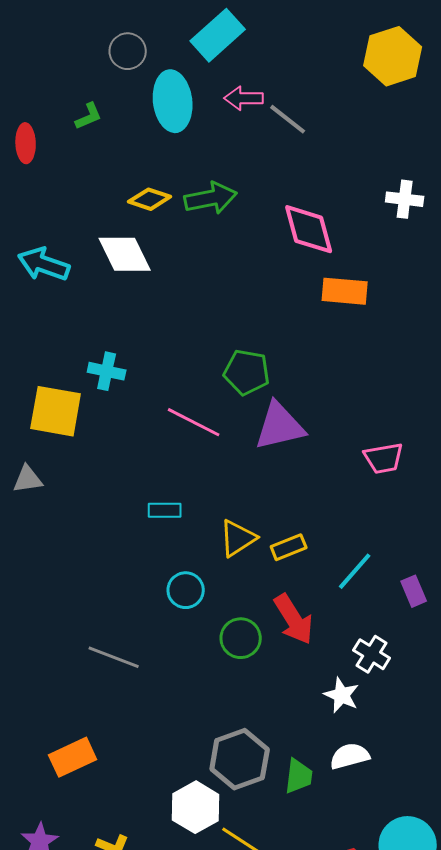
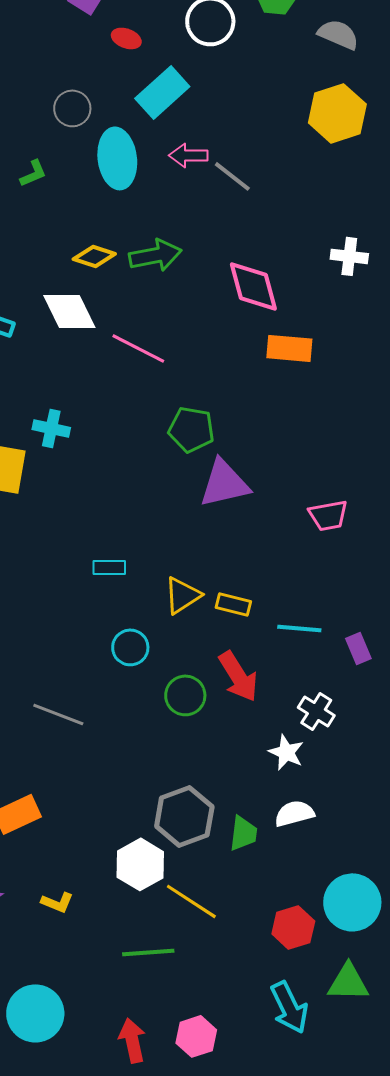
pink line: (194, 422) -> (138, 348), moved
yellow rectangle: (289, 547) -> (233, 604), turned 36
cyan line: (355, 571) -> (299, 628), turned 54

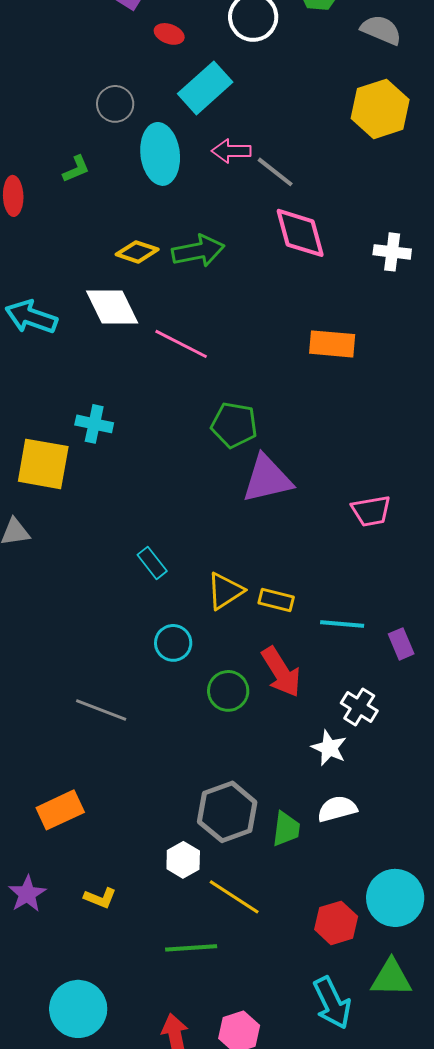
pink diamond: (253, 286) -> (300, 233), moved
cyan rectangle: (109, 567) -> (152, 563), turned 52
white hexagon: (140, 864) -> (183, 860), size x0.7

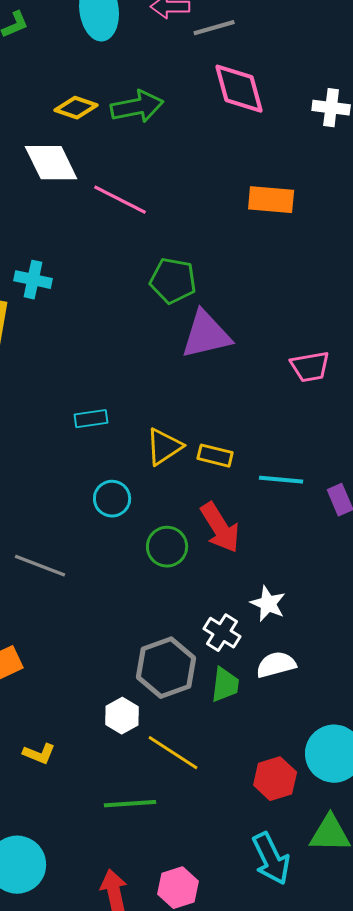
gray line: (275, 172) -> (214, 28), turned -54
cyan rectangle: (152, 563) -> (91, 419), turned -60
white cross: (359, 707) -> (222, 633), moved

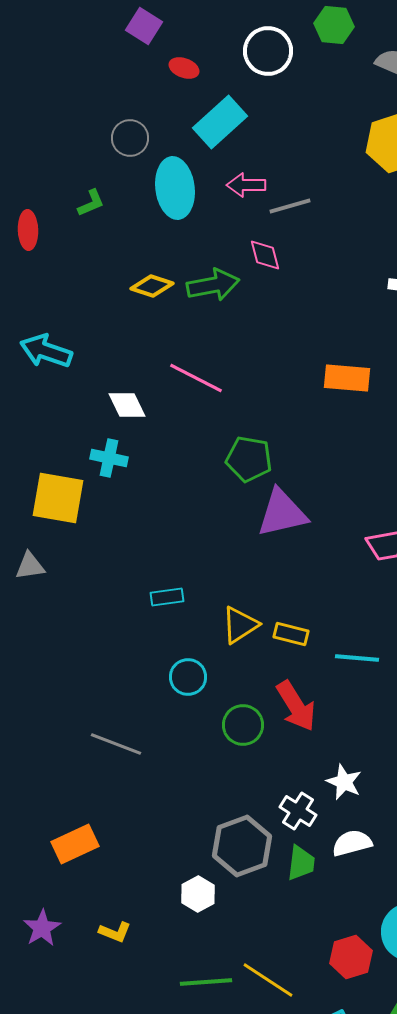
pink diamond: (239, 89) -> (265, 255), moved, size x0.6
white diamond: (51, 163) -> (127, 405), moved, size x0.7
yellow line: (173, 753) -> (268, 980), moved

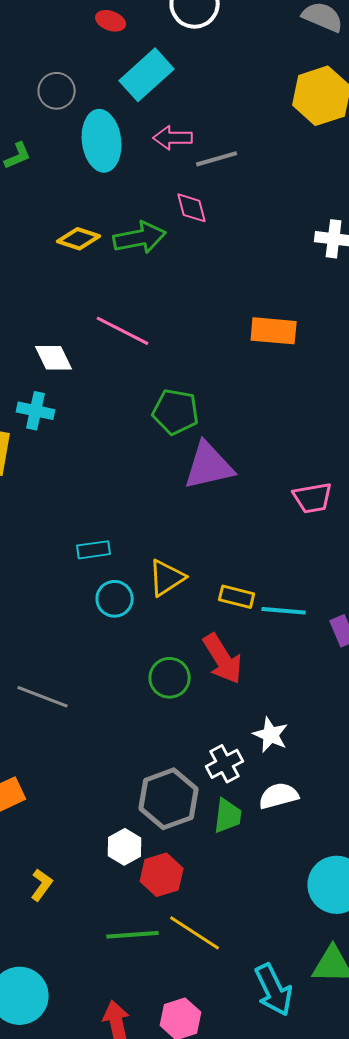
yellow rectangle: (291, 634) -> (237, 597), moved
cyan circle: (188, 677) -> (115, 599), moved
white cross: (298, 811) -> (225, 764), turned 30
yellow L-shape: (115, 932) -> (42, 885), turned -76
red hexagon: (351, 957) -> (162, 875), moved

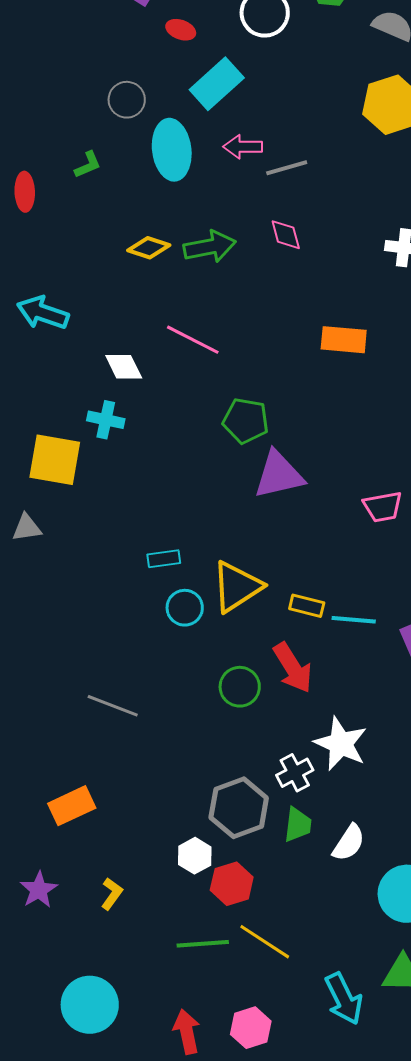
pink diamond: (192, 208) -> (286, 235), moved
yellow triangle: (167, 578) -> (237, 587), size x1.4
white star: (271, 735) -> (341, 744), size x1.5
white semicircle: (279, 796) -> (349, 843), moved, turned 138

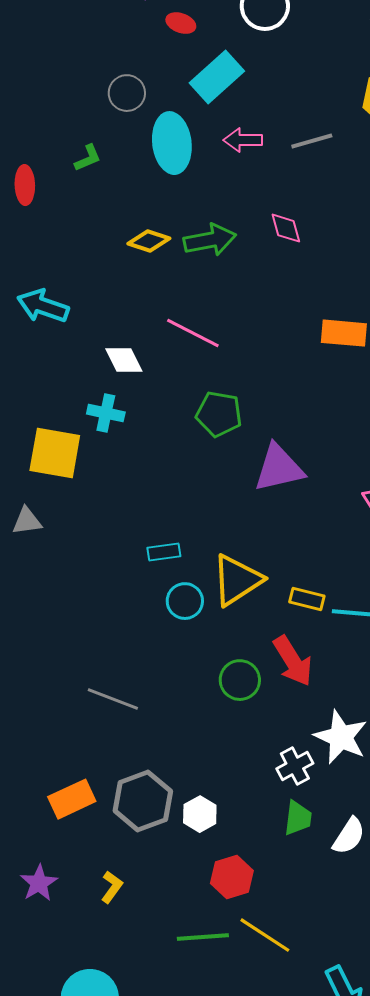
gray line: (287, 168) -> (312, 141), moved
green pentagon: (246, 421) -> (219, 414), moved
gray hexagon: (239, 808) -> (143, 801), moved
white hexagon: (195, 856) -> (200, 814), moved

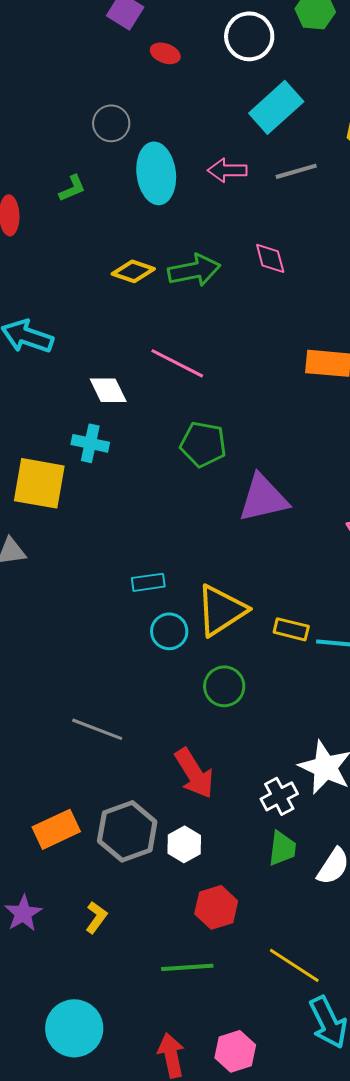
cyan rectangle: (217, 77) -> (276, 107), moved
red arrow: (293, 661) -> (194, 773), moved
green circle: (240, 680) -> (224, 686), moved
yellow line: (265, 935) -> (294, 965), moved

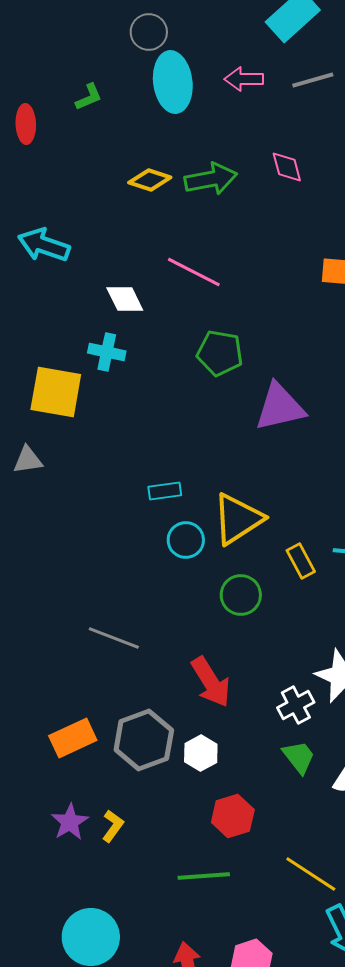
gray circle: (111, 123) -> (149, 32), moved
yellow rectangle: (291, 629) -> (301, 561), moved, turned 48
green trapezoid: (282, 848) -> (299, 757), turned -45
purple star: (23, 913) -> (70, 822), moved

